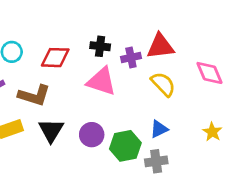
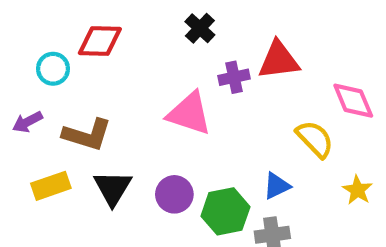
black cross: (100, 46) -> (200, 28), moved, turned 36
red diamond: (55, 58) -> (100, 41), moved
yellow semicircle: (163, 84) -> (315, 139), moved

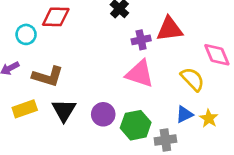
pink triangle: (189, 113) -> (140, 74), moved
blue triangle: (277, 186) -> (184, 114), moved
yellow star: (357, 190) -> (209, 118), moved

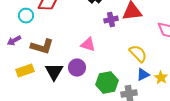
pink triangle: (140, 74) -> (88, 45), moved, size x0.7
yellow semicircle: (193, 79) -> (138, 54), moved
purple circle: (103, 114) -> (77, 68), moved

